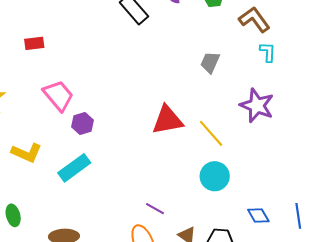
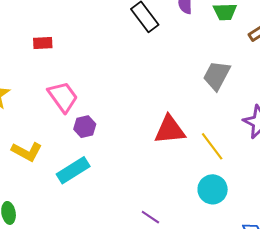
gray trapezoid: (210, 62) -> (217, 75), size x1.4

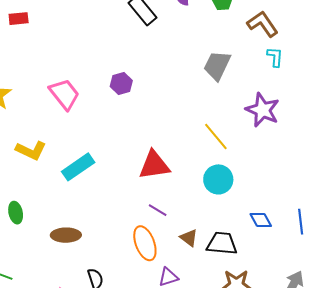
red rectangle: (43, 43) -> (19, 19), moved
purple hexagon: (85, 127) -> (121, 83), moved
red triangle: (170, 130) -> (154, 165), moved

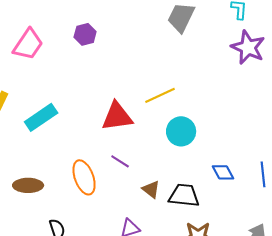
pink trapezoid: (64, 94) -> (28, 44), turned 72
purple star: (263, 110) -> (248, 47), moved
yellow line: (216, 136) -> (160, 95), moved, turned -76
orange ellipse: (145, 243) -> (84, 177), moved

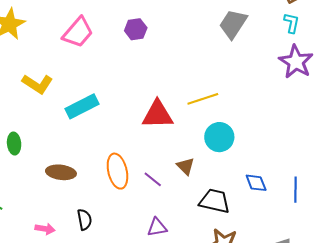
purple line: (120, 161) -> (153, 179), moved
brown triangle: (151, 189) -> (186, 166), moved

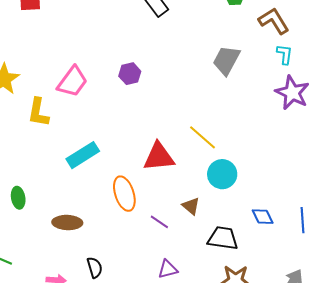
yellow L-shape: (37, 84) -> (38, 112), moved, turned 72
yellow line: (203, 99) -> (202, 137), turned 64
orange ellipse: (117, 171) -> (124, 194), moved

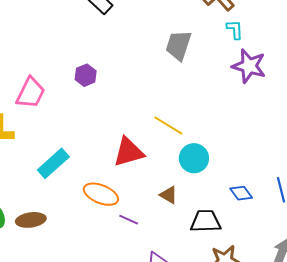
orange ellipse: (124, 194) -> (101, 194), turned -40
purple line: (159, 222) -> (129, 220), moved
brown ellipse: (67, 223) -> (31, 220), moved

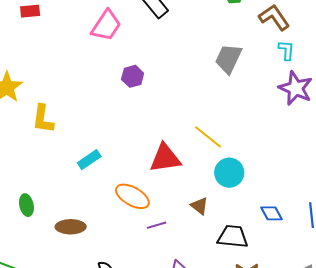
pink trapezoid: (31, 93) -> (106, 26), moved
cyan rectangle: (53, 163) -> (89, 160), size x0.7
brown ellipse: (31, 220) -> (71, 227), moved
purple line: (129, 220) -> (157, 225), turned -48

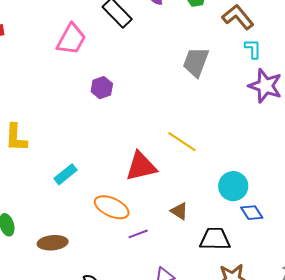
cyan circle: (229, 173) -> (233, 186), moved

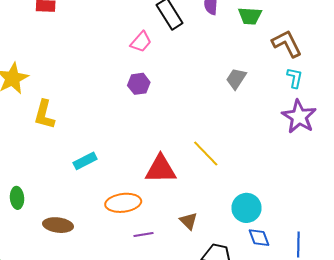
pink trapezoid: (71, 39) -> (141, 42), moved, size x0.7
gray trapezoid: (196, 62) -> (236, 79), size x0.7
orange ellipse: (112, 207) -> (123, 203), turned -44

